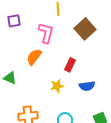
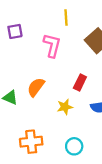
orange semicircle: (34, 57) -> (36, 87), moved

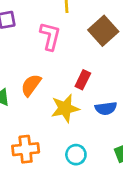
yellow star: (65, 107) -> (65, 108), size x1.5

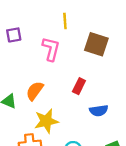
brown square: (103, 31) -> (96, 44), turned -30
yellow star: (65, 108) -> (46, 121), moved

